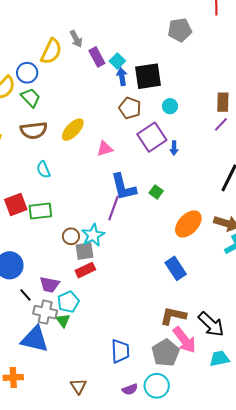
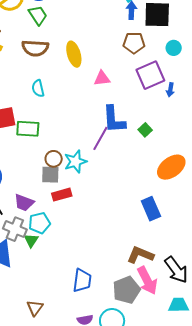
brown pentagon: (130, 108) -> (134, 43), turned -30
yellow ellipse: (73, 130) -> (74, 54), turned -70
gray square: (84, 251) -> (50, 175), moved

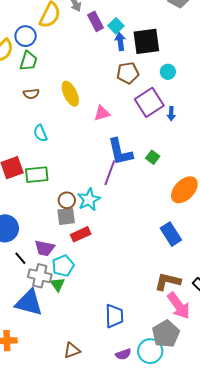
green trapezoid: (38, 15) -> (29, 61), turned 60
brown semicircle: (35, 48) -> (31, 94), size x0.6
gray pentagon: (126, 290) -> (166, 334), moved
brown triangle: (35, 308) -> (72, 350), turned 42

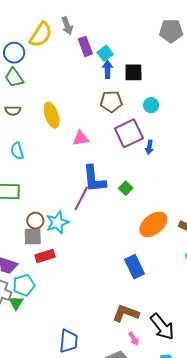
black square: (146, 41) -> (133, 72), size x0.7
green trapezoid: (29, 61) -> (14, 78), turned 120
pink arrow: (179, 306) -> (134, 339), size x0.5

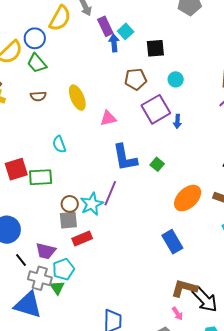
blue arrow: (107, 69) -> (114, 43), moved
cyan semicircle: (17, 151) -> (59, 144), moved
purple line: (81, 198) -> (110, 193), moved
brown L-shape: (126, 313) -> (184, 288), moved

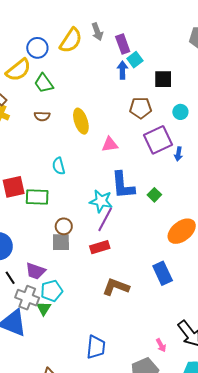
purple rectangle: (105, 26) -> (123, 44), moved
blue circle: (35, 38) -> (37, 48), moved
cyan star: (92, 204) -> (101, 201), moved, turned 30
red rectangle: (82, 238) -> (100, 247), moved
brown L-shape: (184, 288) -> (116, 287), moved

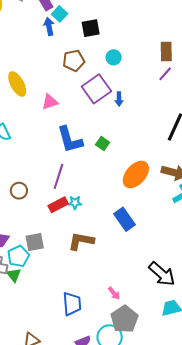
cyan star: (101, 201) -> (75, 203), moved, size x0.6
gray square: (61, 242) -> (35, 242), moved
pink arrow: (161, 345) -> (114, 293), moved

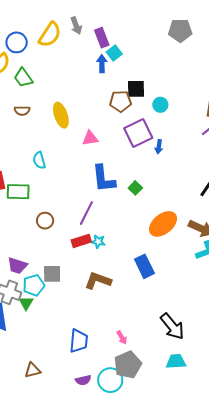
black square: (91, 28) -> (136, 89), moved

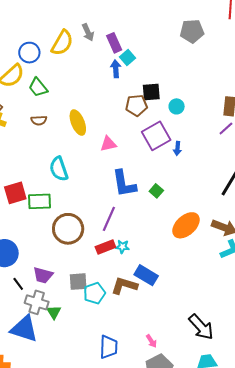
cyan semicircle: (39, 160) -> (59, 169), size x1.4
brown circle: (45, 221) -> (68, 229), size x1.8
blue rectangle: (144, 266) -> (146, 275), moved, turned -30
cyan pentagon: (34, 285) -> (94, 293), moved

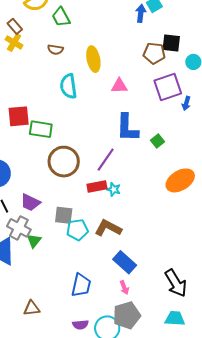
cyan semicircle: (59, 169) -> (68, 86), moved
blue rectangle: (146, 275) -> (125, 262), moved

